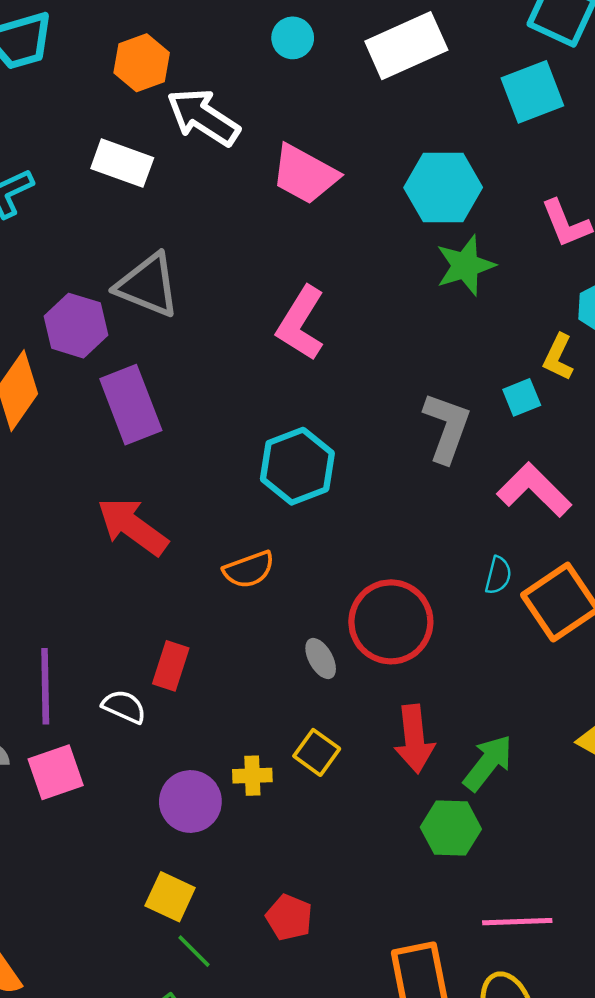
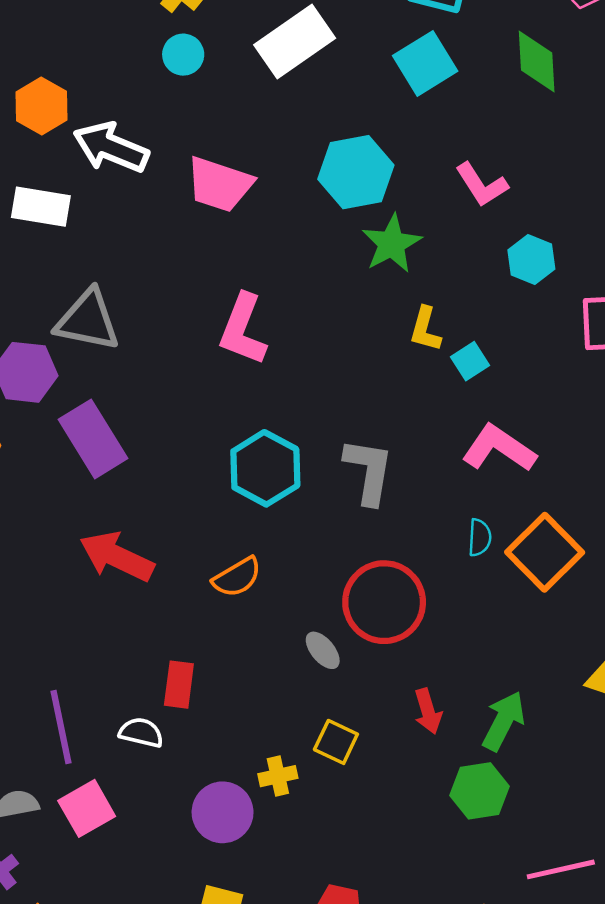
yellow L-shape: (558, 357) -> (425, 329), moved
gray L-shape: (447, 427) -> (369, 471), moved
red arrow: (414, 739) -> (428, 711), size x0.7

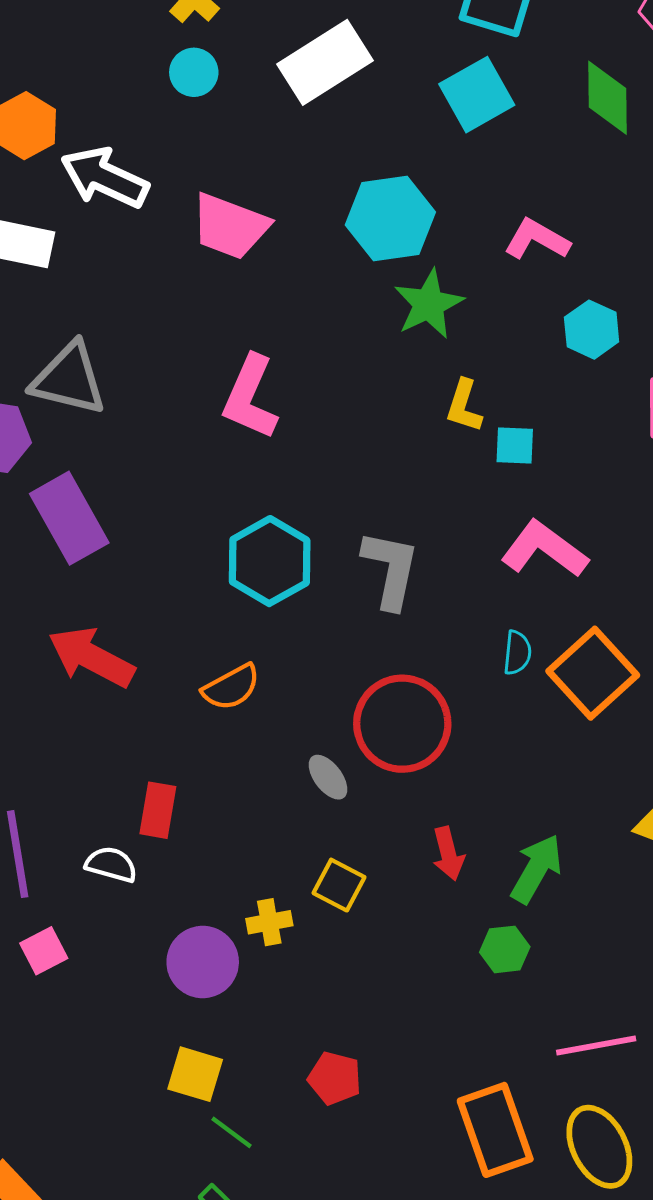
pink L-shape: (482, 185) -> (537, 239), turned 150
cyan square: (470, 361) -> (515, 446), turned 33
green hexagon: (480, 791) -> (505, 949), size x0.7
pink square: (87, 808) -> (44, 951), size x0.7

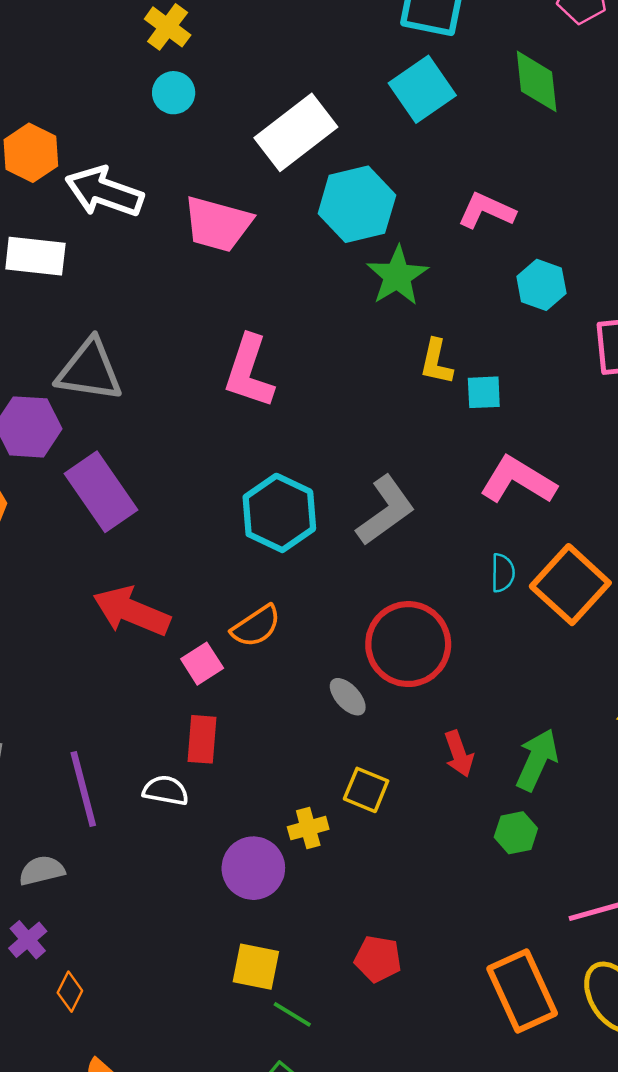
white rectangle: (325, 62) -> (296, 132), moved
gray L-shape: (391, 569) -> (386, 510), turned 48
pink square: (44, 951) -> (202, 664), moved

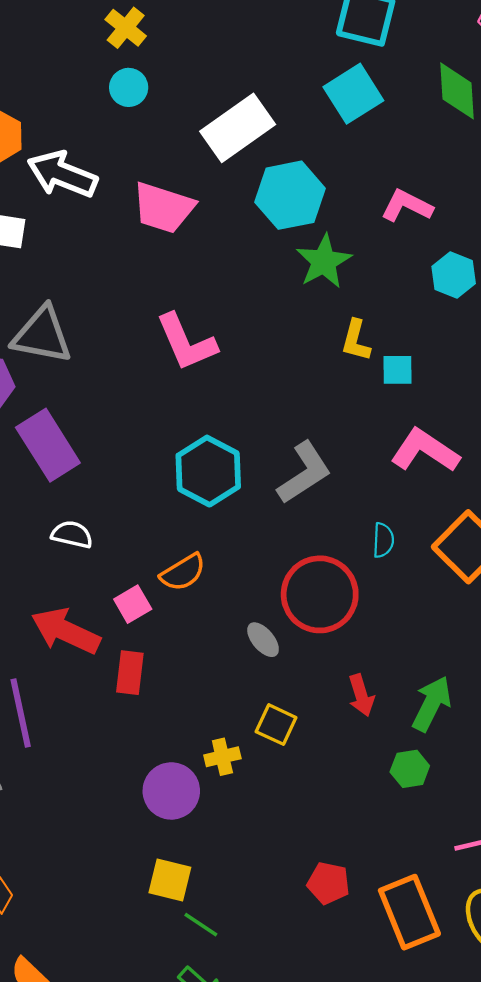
pink L-shape: (249, 372) -> (186, 342), turned -44
cyan semicircle: (503, 573) -> (383, 540), moved
red arrow: (132, 611) -> (66, 631), moved
white semicircle: (166, 790) -> (72, 534), moved
red pentagon: (378, 959) -> (328, 883), moved

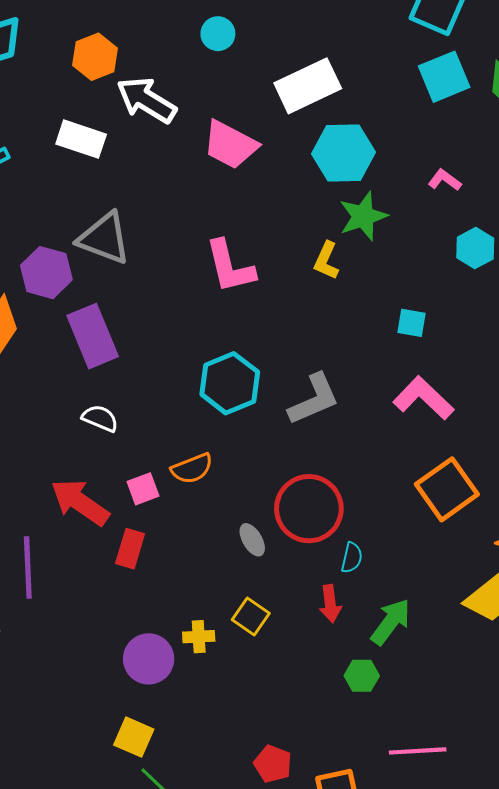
cyan square: (353, 94) -> (444, 77), moved
pink L-shape: (407, 206) -> (445, 180), size x0.7
yellow L-shape: (356, 340) -> (326, 261), moved
cyan semicircle: (383, 540) -> (352, 558), moved

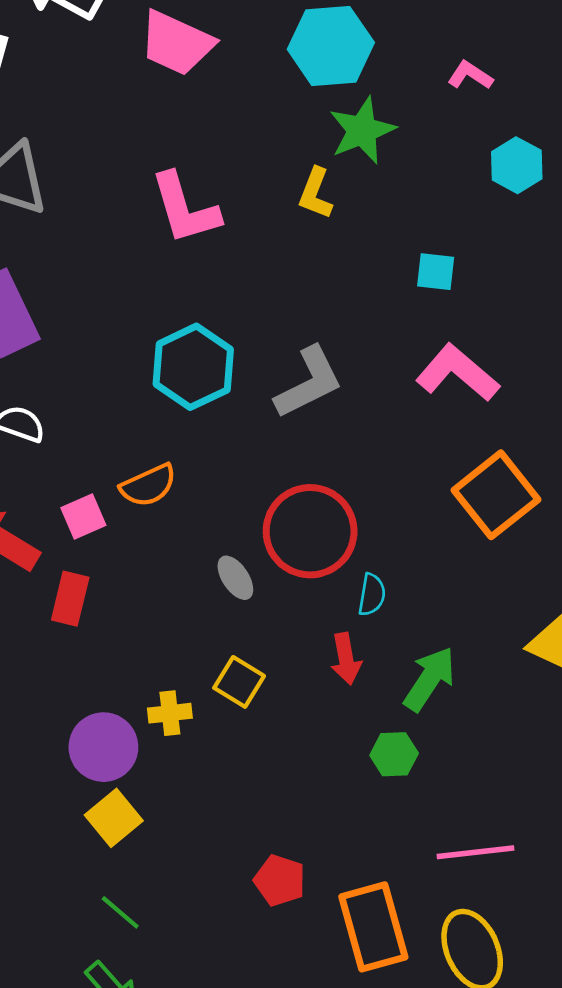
yellow square: (134, 737) -> (114, 818), moved, turned 30

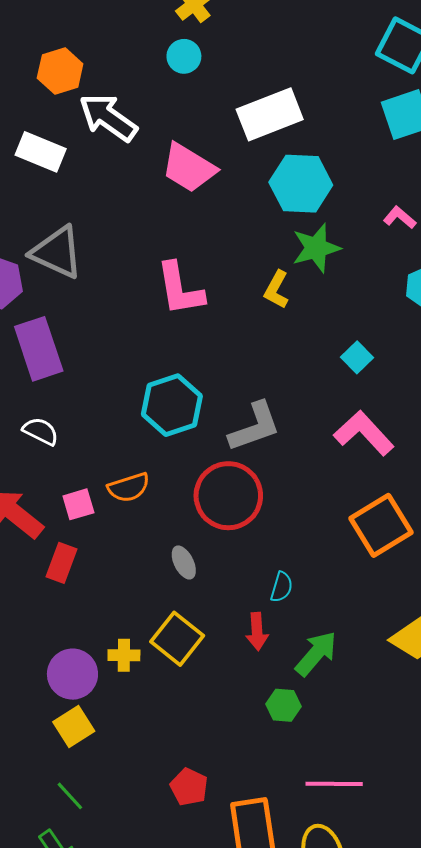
cyan square: (436, 272) -> (357, 357), turned 32
red circle: (310, 531) -> (228, 496), moved
yellow square: (239, 682) -> (177, 639), size x1.4

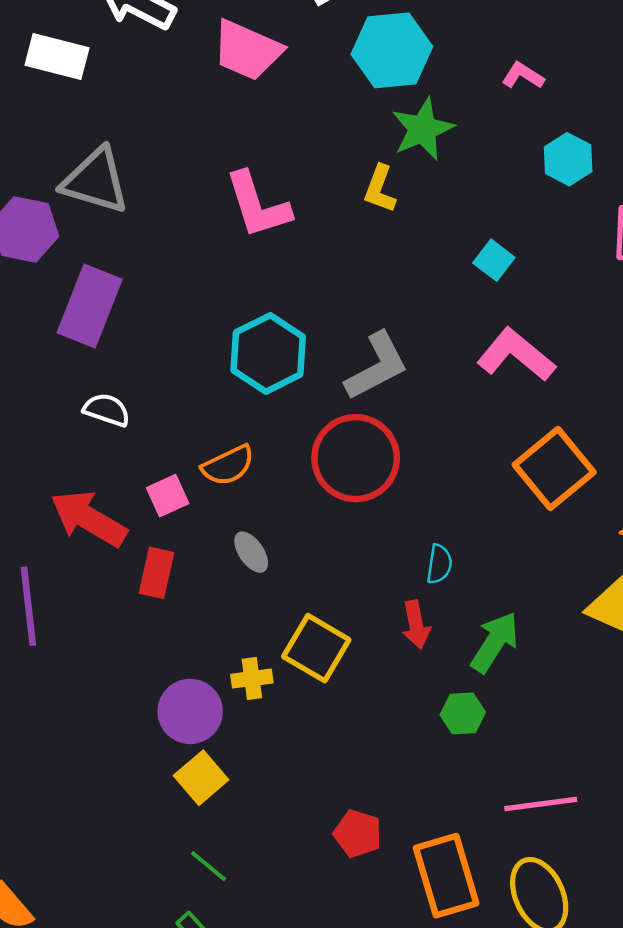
purple rectangle: (39, 349) -> (90, 306), turned 48
gray ellipse: (184, 562) -> (251, 552), moved

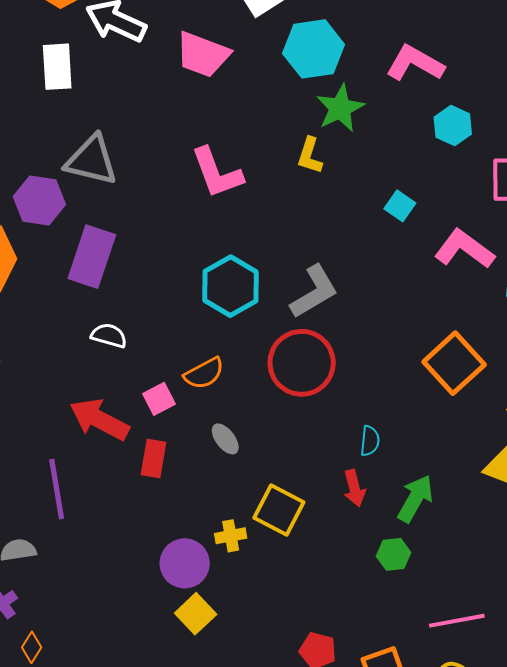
white rectangle: (57, 56) -> (57, 67), turned 75
pink L-shape: (523, 76) -> (415, 63), size x1.8
pink L-shape: (516, 355) -> (464, 249), moved

